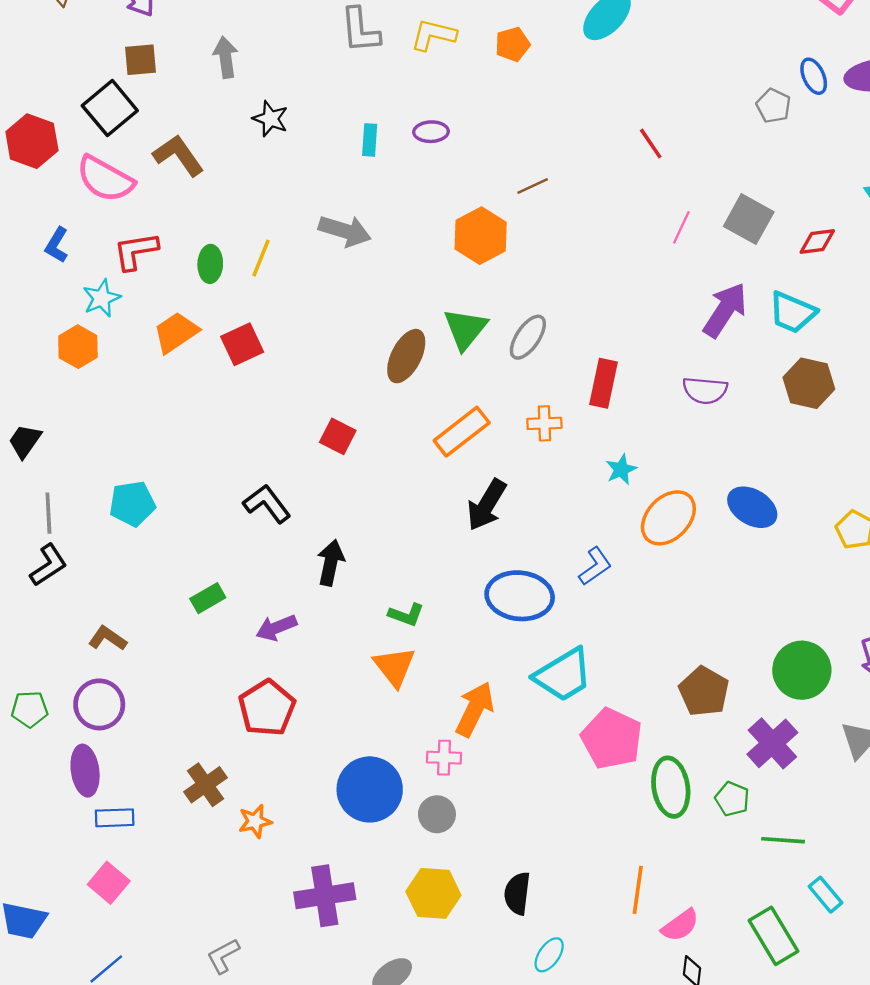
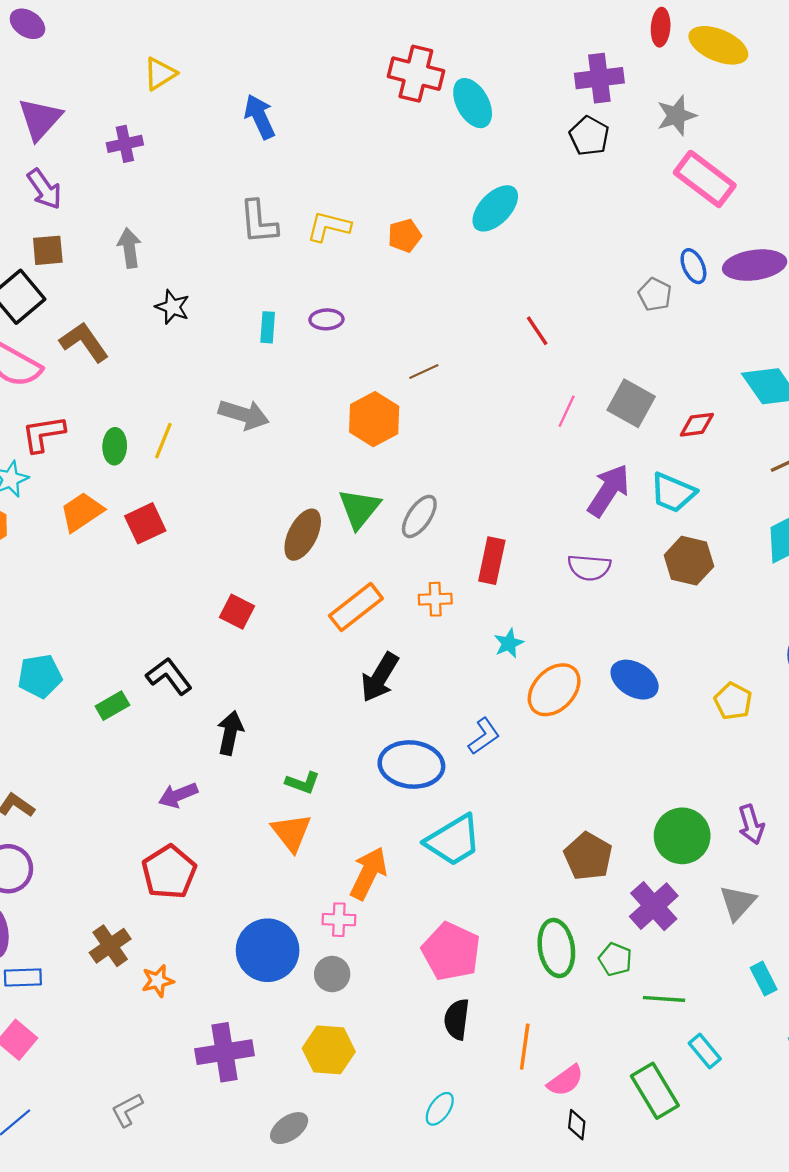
green rectangle: (208, 598) -> (112, 706), moved
pink pentagon: (612, 739) -> (451, 951), moved
black semicircle: (517, 893) -> (457, 1019), moved

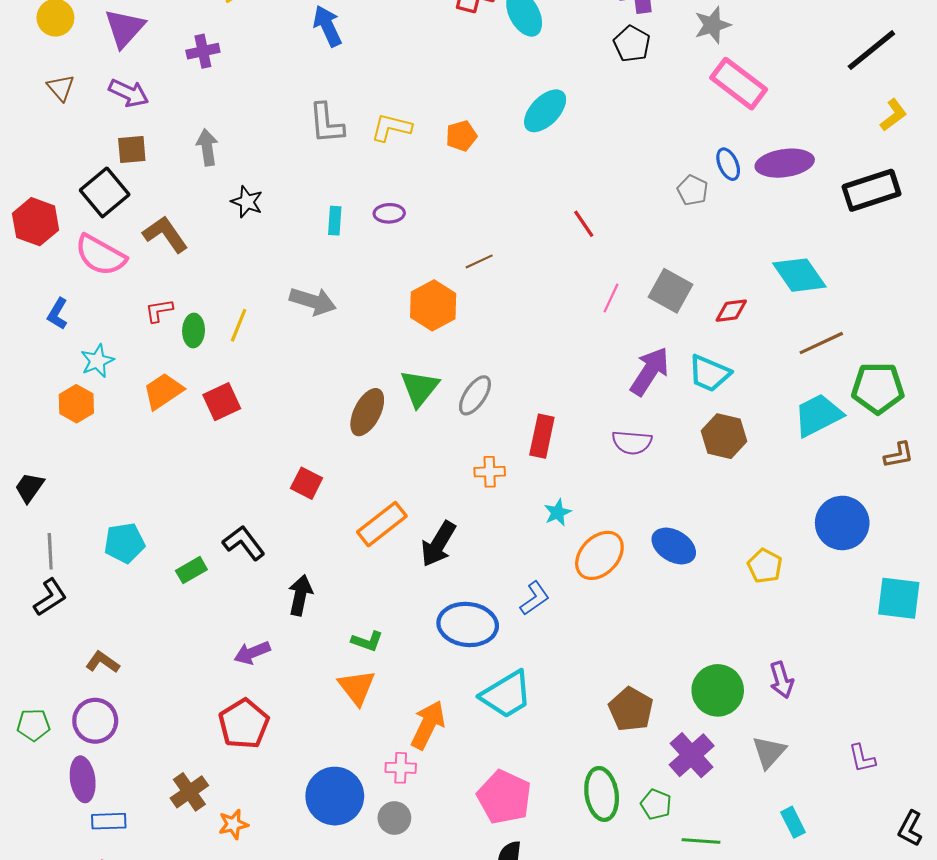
purple arrow: (44, 189) -> (129, 93), turned -30
red L-shape: (43, 434) -> (159, 311), moved, size x0.7
orange rectangle: (356, 607) -> (382, 524), moved

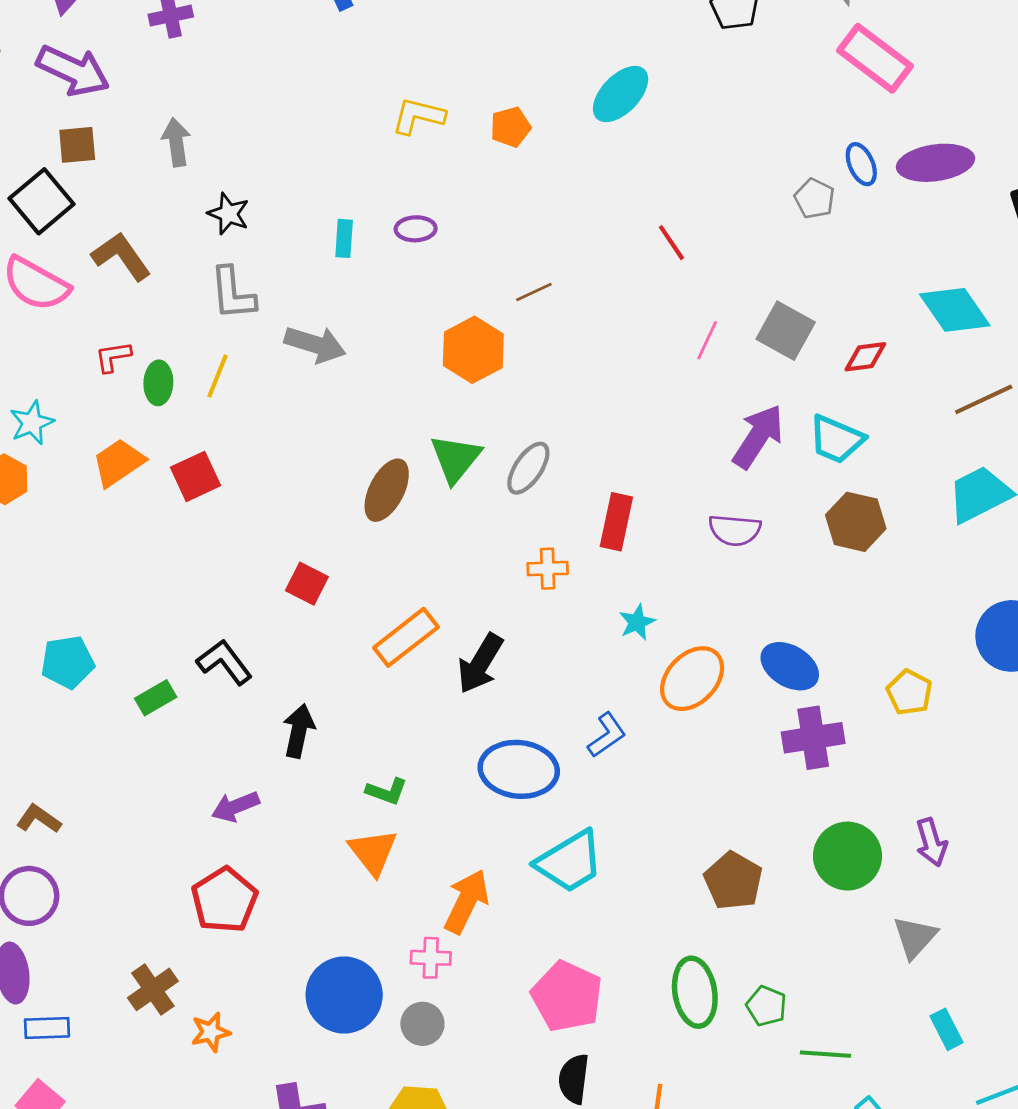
purple arrow: (129, 93) -> (73, 71), size x1.4
gray L-shape: (326, 123) -> (233, 293), moved
purple cross: (692, 755) -> (813, 738), moved, turned 33

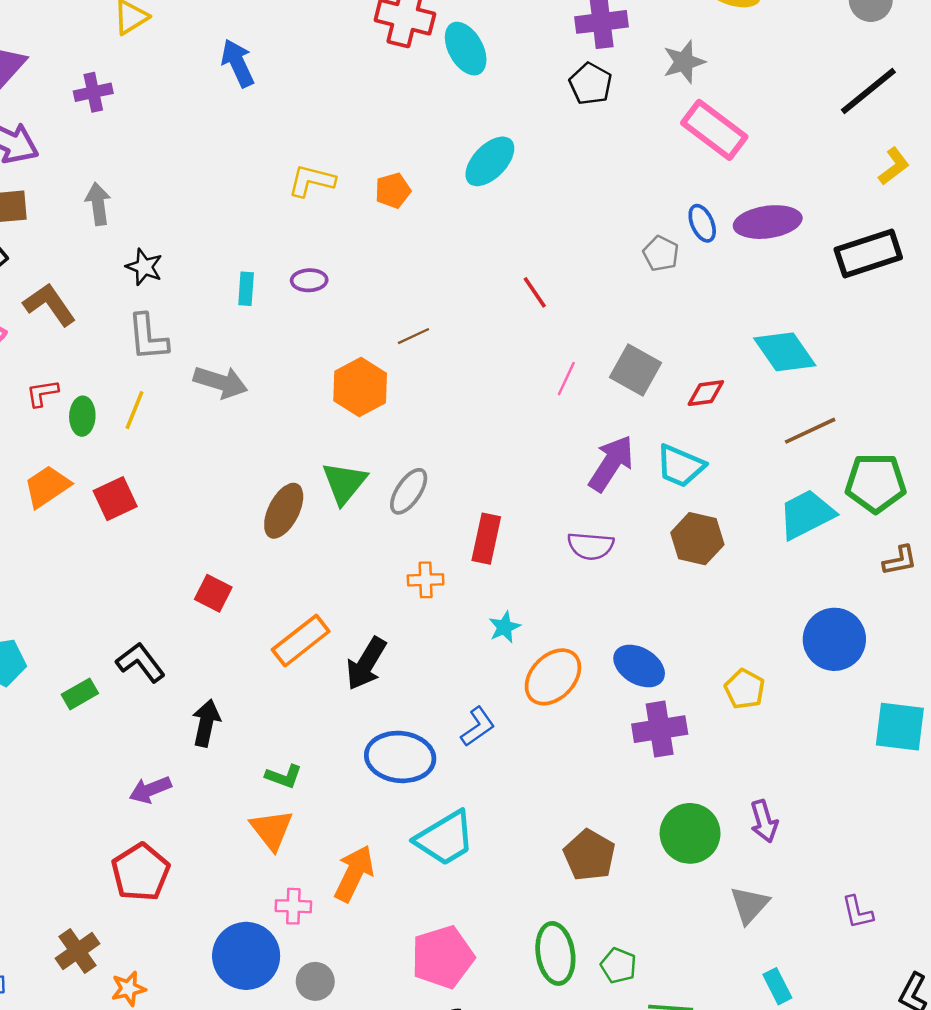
pink cross: (431, 958) -> (293, 906), moved
pink pentagon: (567, 996) -> (443, 957), turned 30

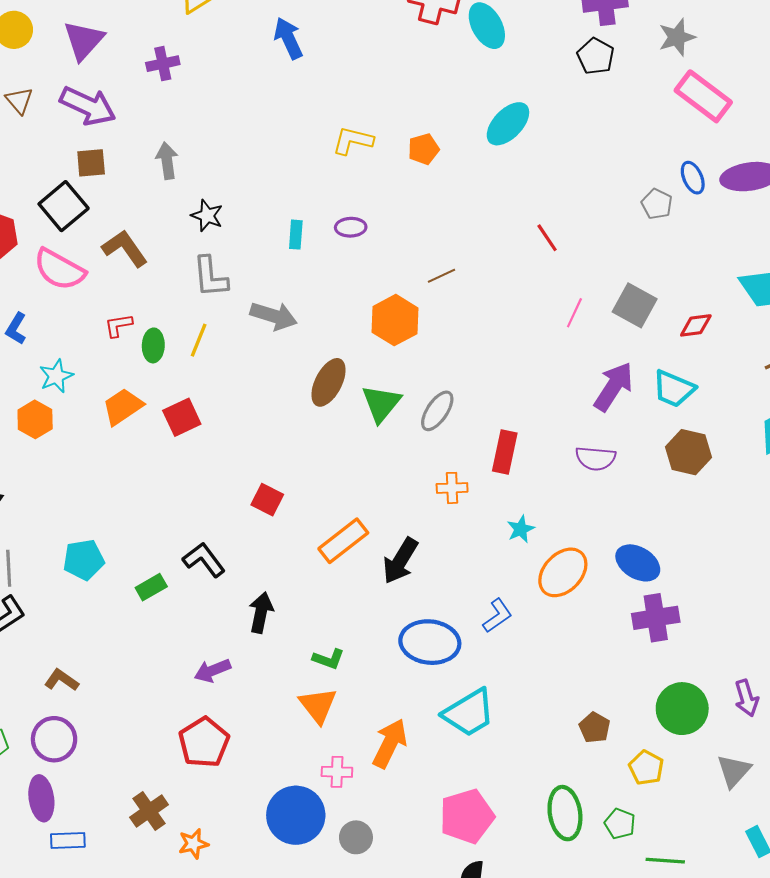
brown ellipse: (284, 511) -> (329, 382), moved
yellow pentagon: (745, 689) -> (646, 768), moved
brown pentagon: (589, 855) -> (595, 728), size x0.7

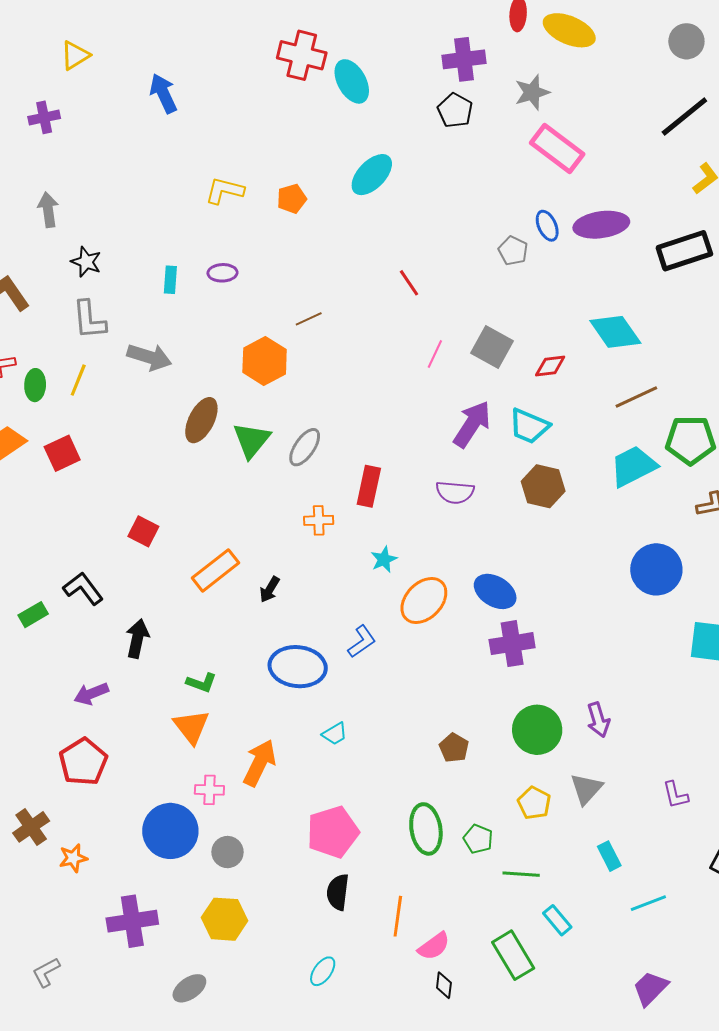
black arrow: (400, 561) -> (270, 589), size x0.6
cyan trapezoid: (469, 713) -> (335, 734), size x0.5
yellow pentagon: (646, 768) -> (534, 803), moved

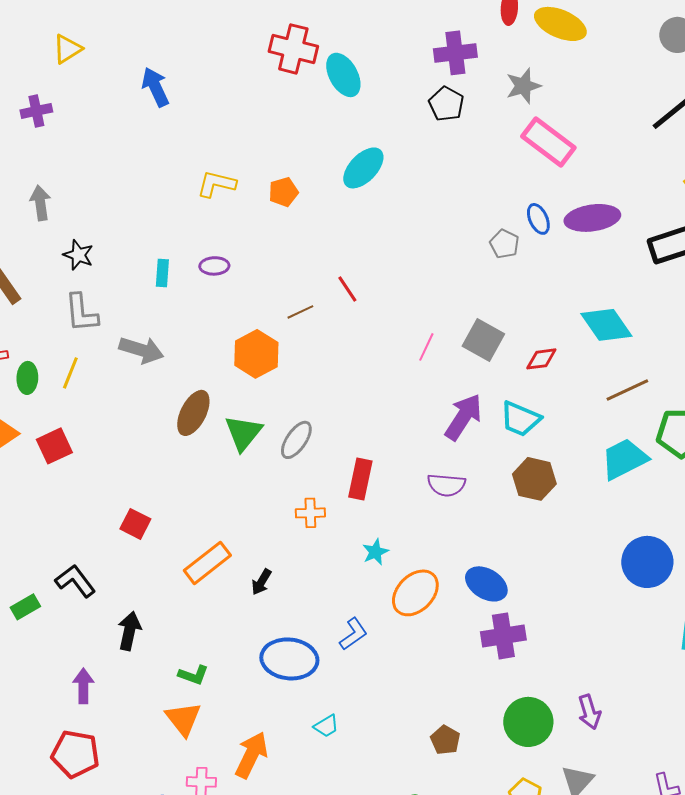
red line: (409, 283) -> (347, 289), moved
purple arrow: (91, 694) -> (83, 686), turned 112
red pentagon: (83, 762) -> (75, 754), turned -30

